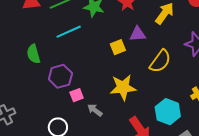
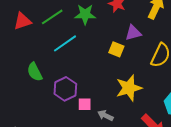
yellow square: (118, 47) -> (116, 49), turned -35
pink square: (77, 95) -> (85, 104), turned 32

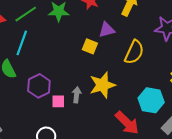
cyan line: (65, 43) -> (22, 43), moved, turned -35
gray arrow: (105, 115) -> (77, 95), moved, turned 70

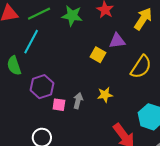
yellow star: (102, 85) -> (105, 95), size x0.6

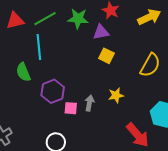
yellow arrow: (143, 19) -> (149, 17), turned 35
purple triangle: (117, 41) -> (101, 32), moved
cyan line: (31, 42) -> (39, 47), turned -30

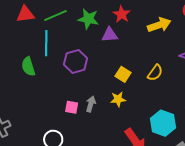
yellow square: (106, 56) -> (123, 74), moved
yellow semicircle: (150, 65) -> (155, 73), size x0.7
purple hexagon: (53, 91) -> (76, 61), moved

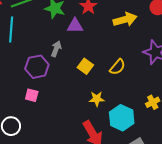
purple hexagon: (76, 61) -> (37, 67), moved
yellow star: (118, 99) -> (97, 99), moved
gray arrow: (91, 104) -> (56, 49), moved

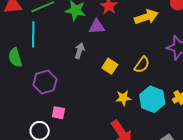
purple hexagon: (37, 67) -> (45, 82), moved
pink square: (32, 95) -> (58, 113), moved
cyan hexagon: (122, 118) -> (152, 99), moved

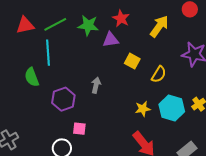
yellow arrow: (146, 17) -> (159, 26), turned -30
gray arrow: (80, 51) -> (96, 85), moved
yellow square: (110, 66) -> (132, 61), moved

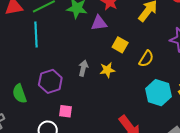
green semicircle: (32, 77) -> (19, 94), moved
yellow star: (143, 109) -> (107, 70), moved

